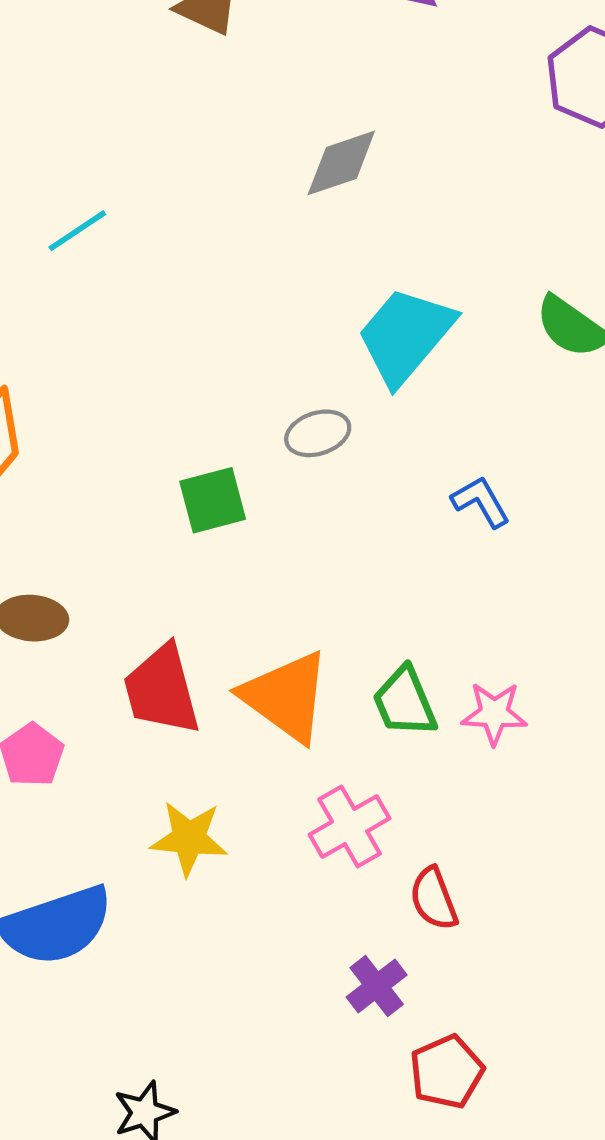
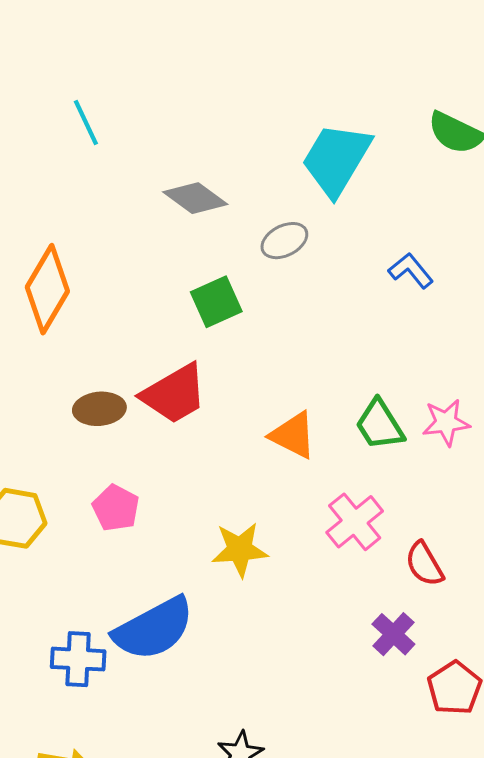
gray diamond: (341, 163) -> (195, 198), moved, turned 64
cyan line: (77, 231) -> (86, 123), turned -72
red trapezoid: (162, 690) -> (174, 394), moved, turned -96
orange triangle: (286, 697) -> (293, 435), size x0.7

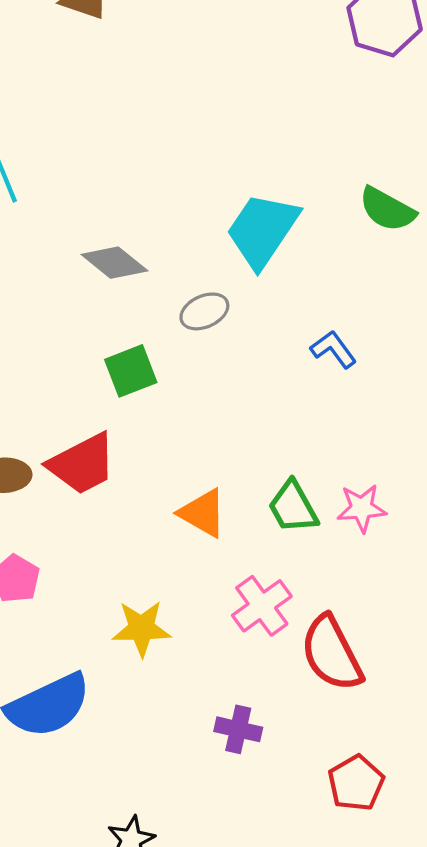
red semicircle: (424, 564) -> (332, 653), size x1.6
purple cross: (393, 634) -> (238, 729), moved, turned -33

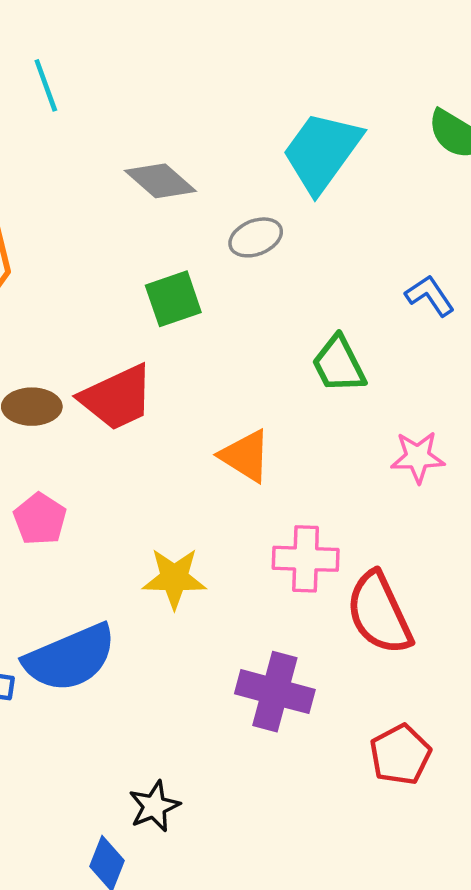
blue L-shape: (333, 349) -> (430, 296), moved
green trapezoid: (293, 507) -> (339, 364), moved
pink cross: (262, 606) -> (306, 559), turned 36
purple cross: (238, 729) -> (275, 692), size x1.5

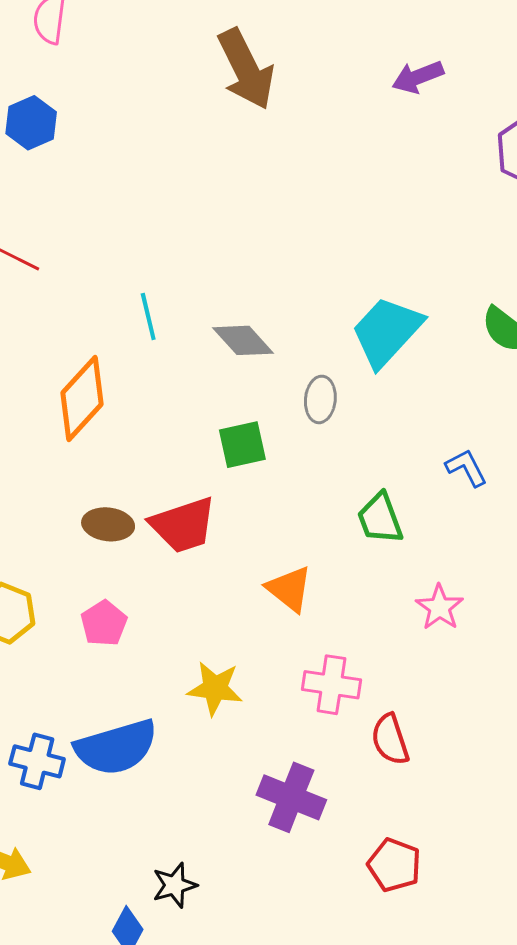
cyan line: (46, 85) -> (148, 316), moved
gray ellipse: (256, 237) -> (320, 399), turned -69
pink star: (418, 457) -> (440, 607), turned 30
red semicircle: (379, 613) -> (390, 739), size x0.7
red pentagon: (400, 755) -> (394, 865), turned -30

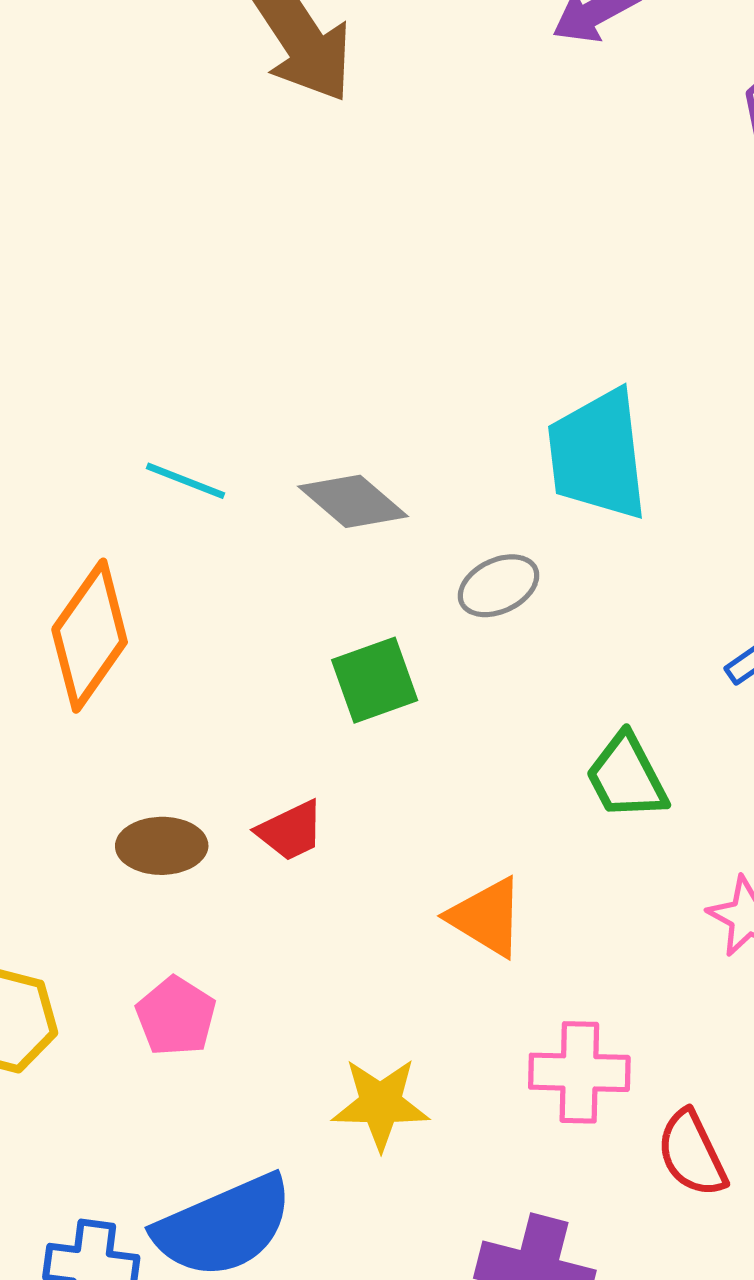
cyan line: (148, 316) -> (185, 481), turned -48
cyan trapezoid: (387, 331) -> (598, 455), turned -42
gray ellipse: (320, 399) -> (499, 586), turned 66
red trapezoid: (183, 525) -> (291, 831), size x0.6

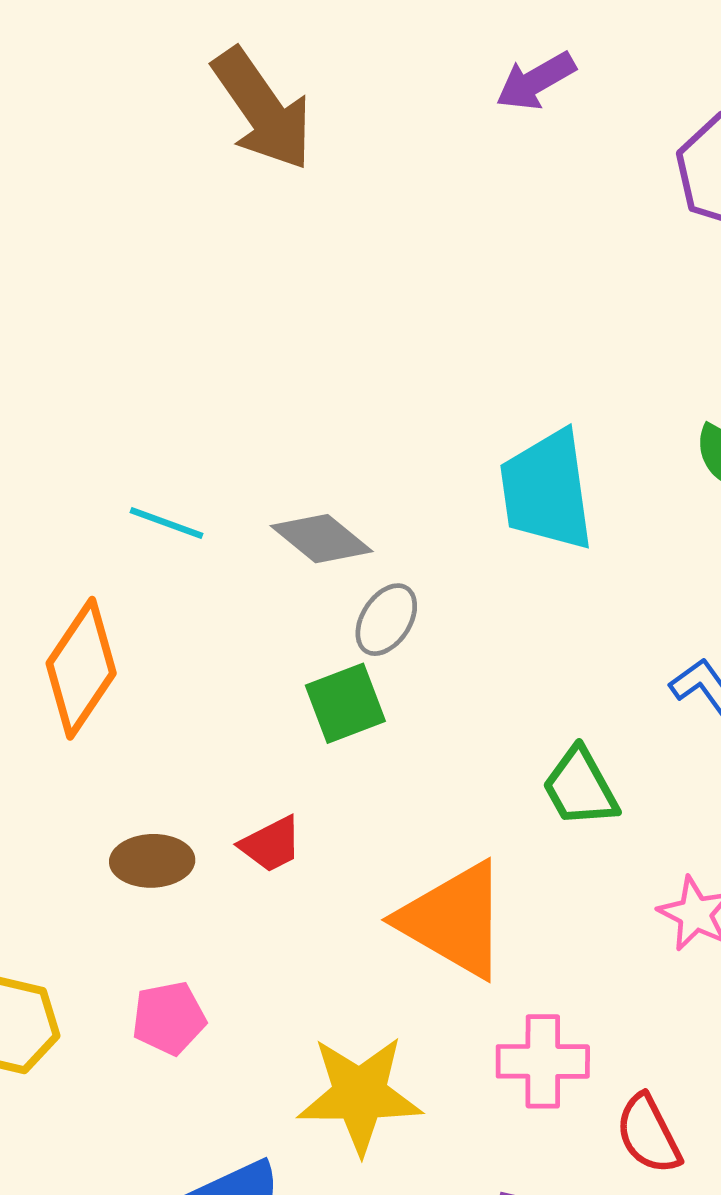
gray ellipse: (499, 586) -> (386, 620), moved, turned -30
orange triangle: (486, 917) -> (454, 920), size x1.6
pink pentagon: (176, 1016) -> (169, 1018), turned 30
yellow star: (380, 1104) -> (360, 1095), size x1.4

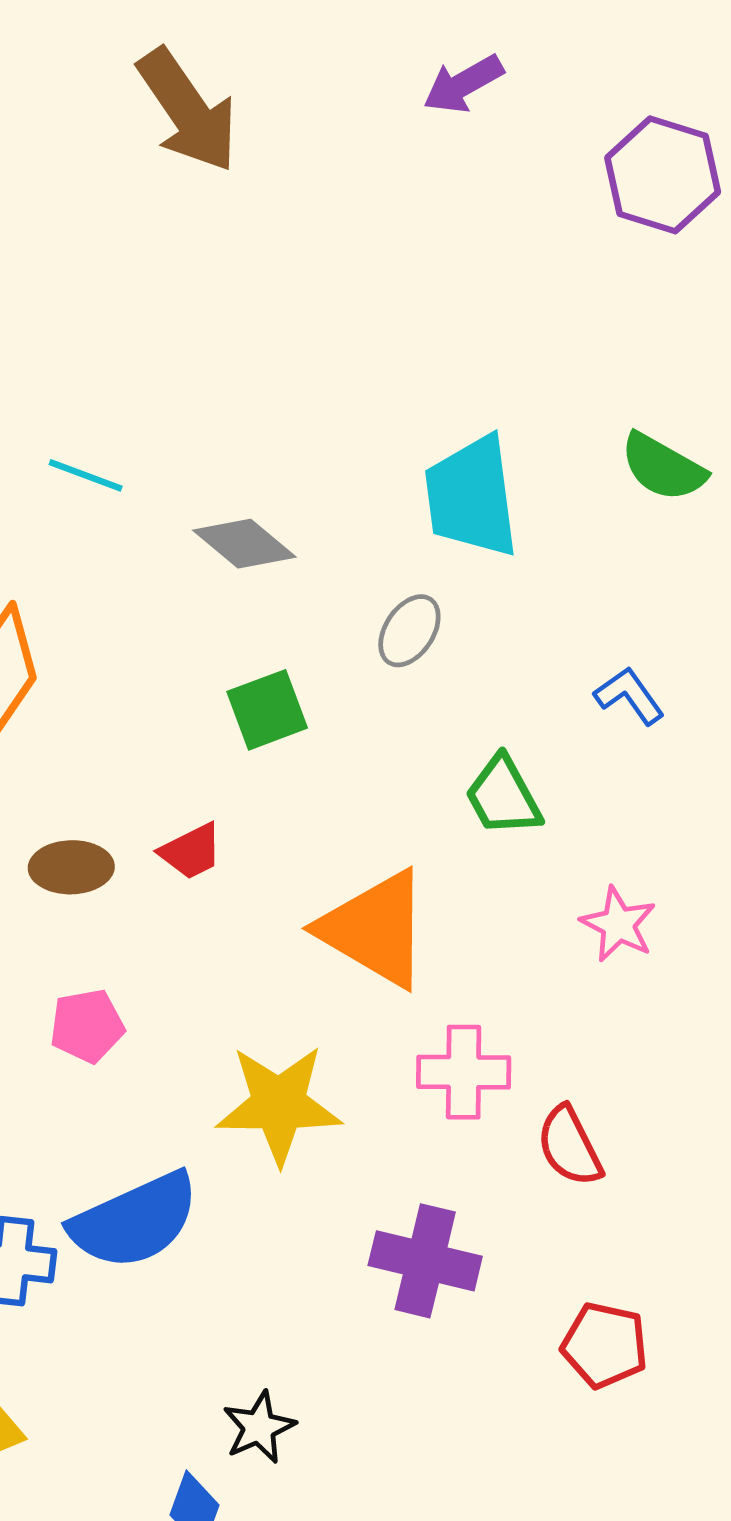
cyan line: (166, 523) -> (86, 475), moved
gray ellipse: (386, 620) -> (409, 631), moved

